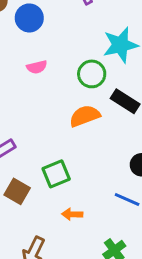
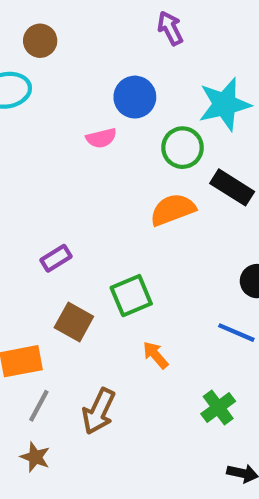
blue circle: (29, 18) -> (135, 97), moved
orange arrow: (72, 214) -> (156, 355), turned 48

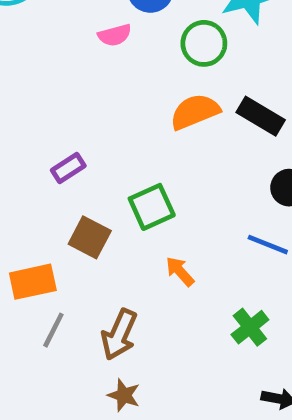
black rectangle: (232, 187) -> (261, 116), moved
brown star: (35, 457) -> (124, 395), moved

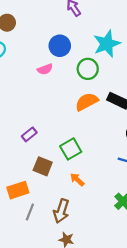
orange arrow: (180, 271) -> (77, 180), moved

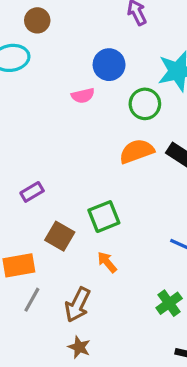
purple rectangle: (29, 134) -> (32, 192), moved

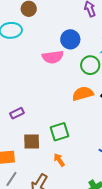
pink semicircle: (83, 96) -> (53, 57), size x1.5
brown square: (60, 236) -> (32, 141), turned -36

